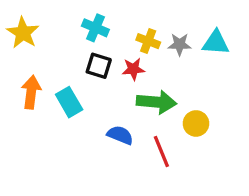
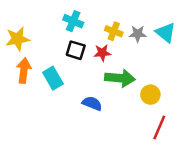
yellow star: (23, 33) -> (17, 39), moved, turned 30
cyan triangle: (216, 43) -> (166, 33), turned 35
red line: (161, 152) -> (159, 127), moved, turned 45

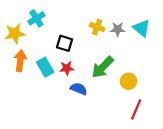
cyan cross: (73, 21) -> (36, 18), moved, turned 35
red star: (102, 53) -> (67, 68), moved
green arrow: (120, 78) -> (102, 67), turned 130

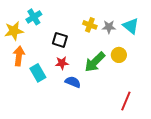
cyan rectangle: (45, 67) -> (38, 73), moved
yellow circle: (128, 81) -> (119, 55), moved

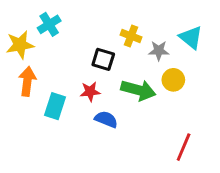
gray star: (109, 27) -> (159, 51), moved
black square: (60, 40) -> (103, 59), moved
green arrow: (95, 62) -> (138, 90), turned -120
cyan rectangle: (38, 73) -> (55, 106), turned 48

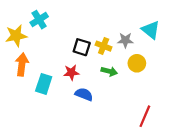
yellow cross: (131, 36) -> (104, 46), moved
green arrow: (138, 90) -> (109, 71), size x0.6

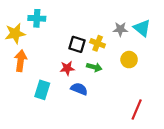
cyan cross: (39, 20) -> (37, 18), turned 35
gray star: (125, 40) -> (120, 29), moved
green arrow: (109, 71) -> (94, 67), moved
cyan rectangle: (44, 84) -> (42, 90), moved

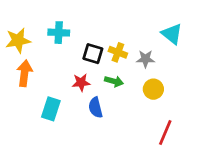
cyan cross: (37, 18) -> (59, 33), moved
gray star: (120, 29) -> (145, 59), moved
yellow circle: (129, 60) -> (153, 89), moved
blue semicircle: (79, 89) -> (96, 108), turned -126

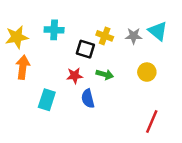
yellow cross: (118, 52) -> (105, 36), moved
gray star: (145, 59) -> (134, 36), moved
yellow circle: (153, 89) -> (147, 72), moved

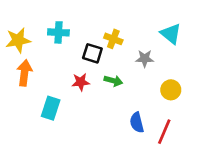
gray star: (134, 36) -> (145, 59), moved
yellow circle: (147, 72) -> (171, 90), moved
blue semicircle: (88, 99) -> (137, 122), moved

